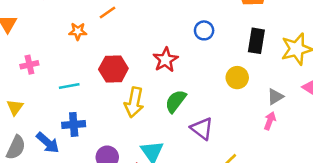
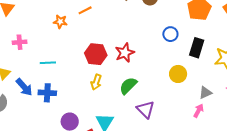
blue circle: (204, 30) -> (170, 34), moved
red hexagon: (113, 69) -> (96, 54), moved
yellow arrow: (134, 102) -> (96, 82), size x0.7
blue arrow: (48, 143) -> (24, 87), moved

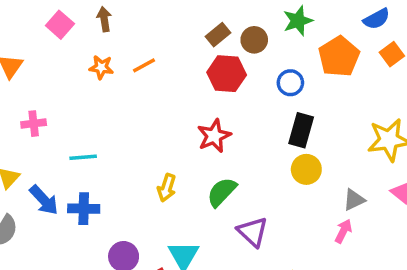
orange star: (60, 22) -> (101, 67), moved
blue circle: (170, 34) -> (290, 83), moved
black rectangle: (197, 48) -> (301, 130), moved
red hexagon: (96, 54) -> (227, 74), moved

